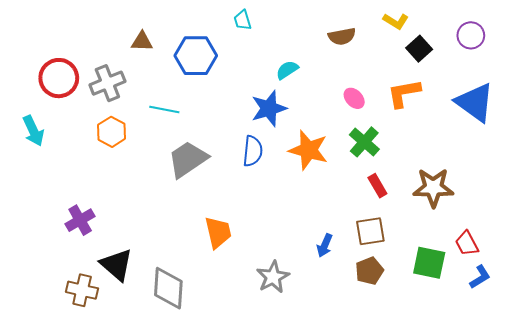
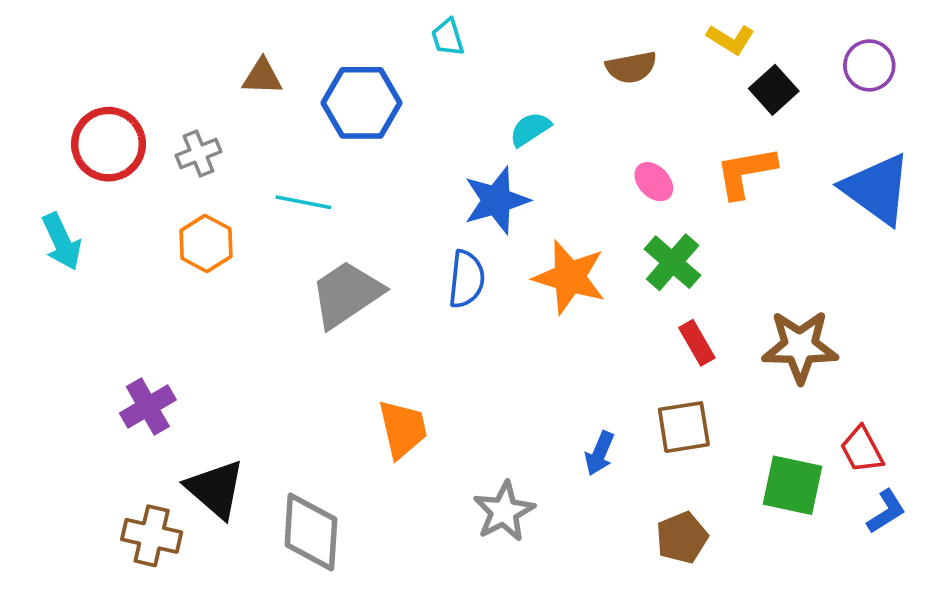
gray cross: (107, 83) -> (198, 154), size x0.7
brown pentagon: (369, 271) -> (682, 538), moved

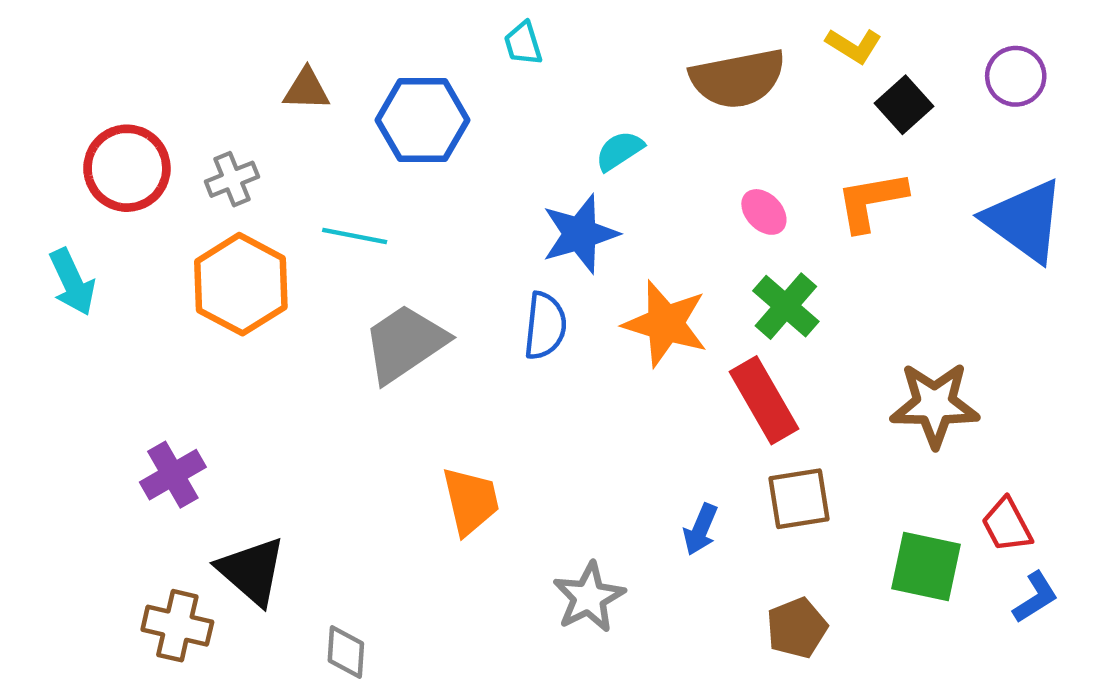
brown semicircle: (631, 67) -> (738, 78), size x1.6
orange hexagon: (206, 243) -> (241, 284), size x1.5
red rectangle: (697, 343) -> (764, 400), moved, size x1.6
gray diamond: (311, 532) -> (346, 652), moved, size x0.6

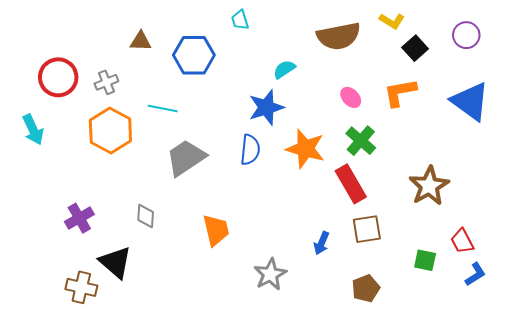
brown star: (935, 405) -> (429, 186), turned -30
green square: (926, 567) -> (425, 260), size x0.7
gray diamond: (346, 652) -> (146, 216), moved

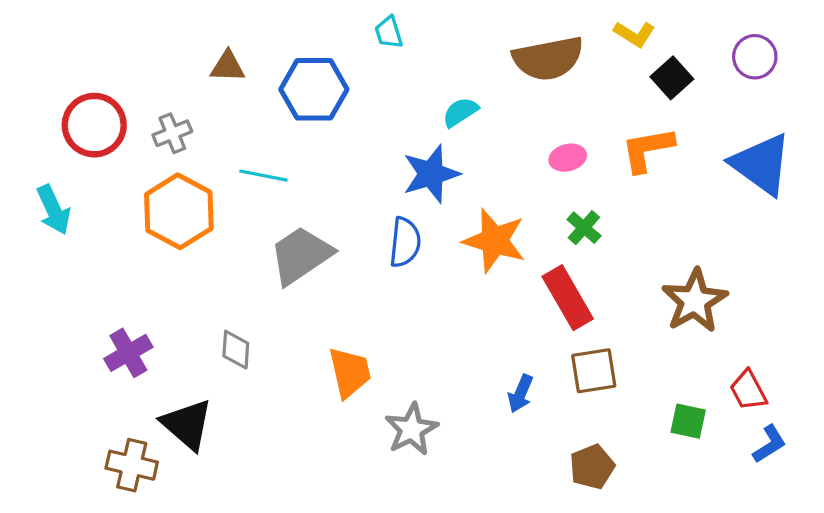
pink ellipse: (351, 97) -> (568, 158), turned -60
green cross: (361, 141) -> (584, 228), size x0.7
gray star: (270, 274) -> (411, 429), moved

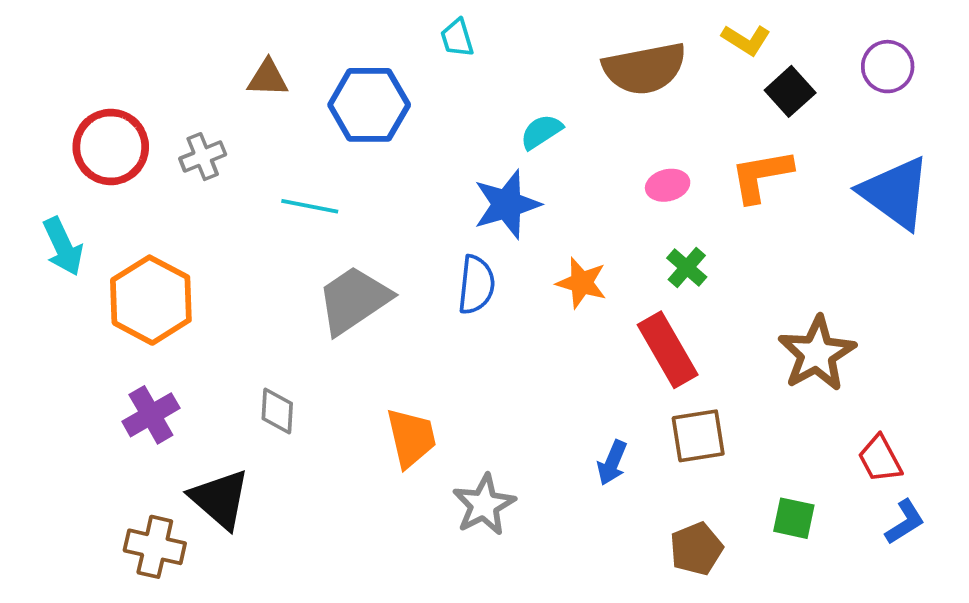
orange hexagon: (179, 211) -> (151, 300), moved
orange star: (494, 241) -> (581, 283), size x0.7
green square: (688, 421) -> (794, 518), moved

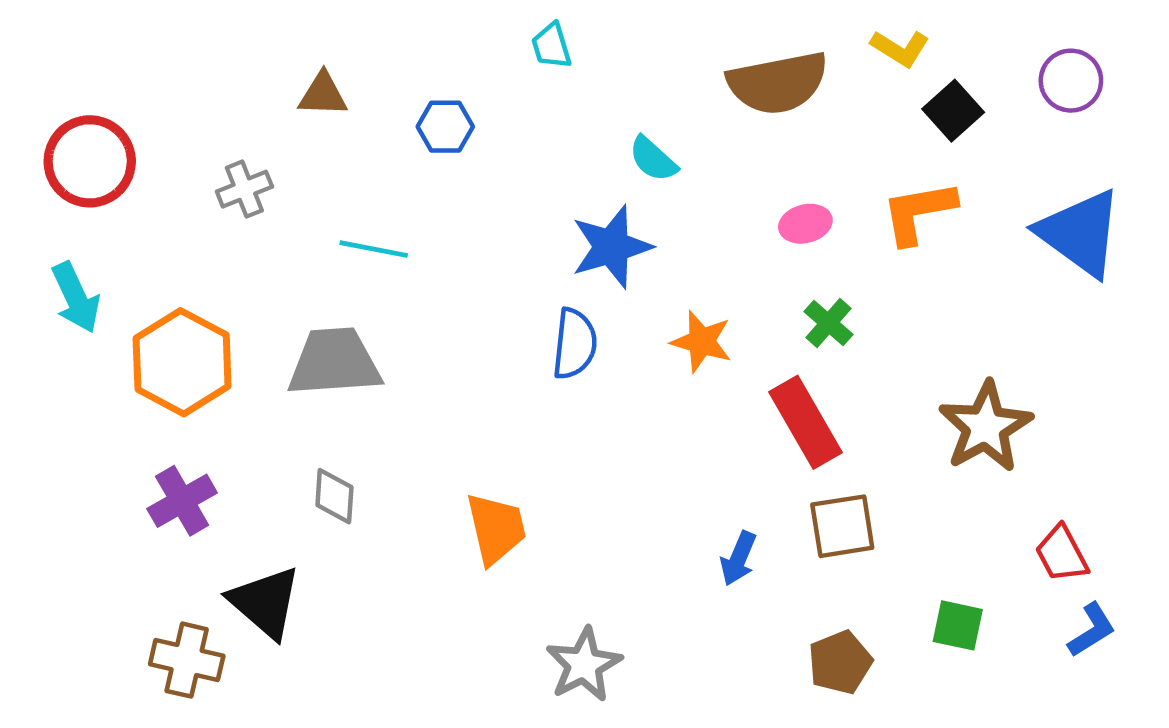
blue hexagon: (369, 105) -> (445, 127), size x0.6
cyan semicircle: (541, 132) -> (653, 159), turned -105
red circle: (111, 147) -> (90, 161), moved
gray trapezoid: (354, 300) -> (334, 362), moved, turned 30
gray star: (484, 505) -> (584, 665), moved

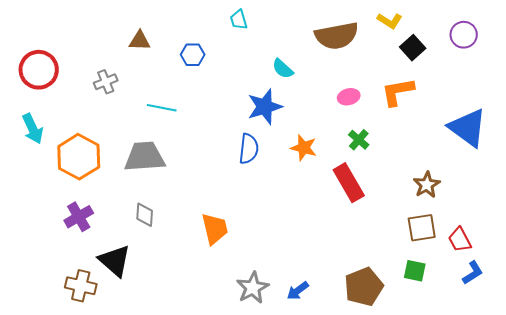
blue triangle: (1080, 233) -> (468, 128), moved
brown star: (985, 427) -> (427, 185), size x0.7
brown square: (842, 526) -> (422, 228), moved
blue arrow: (738, 558) -> (298, 291), moved, turned 30
brown pentagon: (840, 662) -> (364, 287), size x1.4

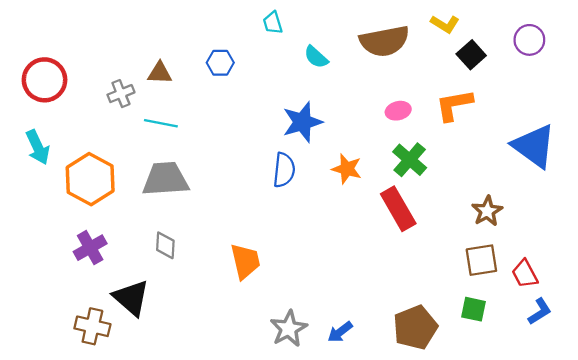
brown triangle: (140, 41) -> (160, 73), moved
cyan semicircle: (283, 69) -> (316, 57), moved
cyan line: (162, 108) -> (161, 123), moved
green cross: (359, 140) -> (410, 160), size x1.4

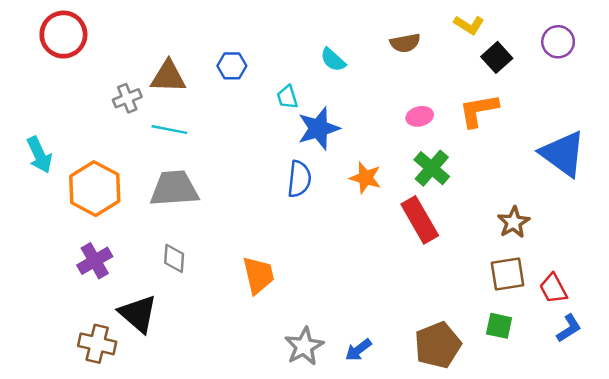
cyan trapezoid: (273, 23) -> (287, 97), moved
brown semicircle: (384, 41) -> (405, 43), size x0.6
brown triangle: (160, 73) -> (168, 77), size x1.4
red circle: (44, 80) -> (63, 35), moved

